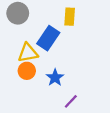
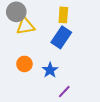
blue rectangle: (48, 38) -> (61, 37), moved
yellow triangle: (28, 53) -> (25, 26), moved

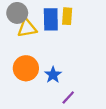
blue rectangle: (61, 37) -> (51, 19), moved, turned -35
orange circle: (24, 64) -> (26, 68), size x1.5

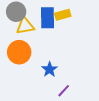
yellow rectangle: (67, 16) -> (63, 15), turned 70
orange circle: (26, 68) -> (19, 52), moved

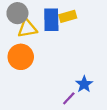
blue star: (50, 69) -> (84, 84), moved

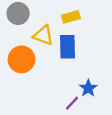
blue rectangle: (51, 20) -> (67, 47), moved
yellow triangle: (27, 28) -> (43, 35), moved, turned 30

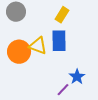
yellow rectangle: (71, 17) -> (62, 15), turned -42
yellow triangle: (43, 35) -> (38, 46), moved

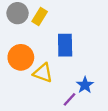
yellow rectangle: (62, 15) -> (40, 16), moved
yellow triangle: (38, 46) -> (43, 73), moved

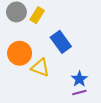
blue rectangle: (65, 45) -> (61, 42), turned -35
purple line: (69, 99) -> (79, 92), moved, turned 32

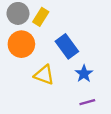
orange circle: (20, 53) -> (21, 44), moved
blue star: (79, 79) -> (84, 74), moved

